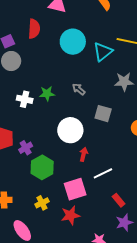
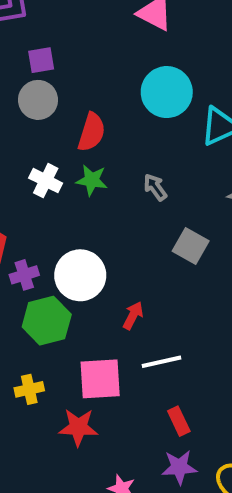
red semicircle: (34, 29) -> (92, 132), moved
white circle: (70, 130) -> (80, 275), moved

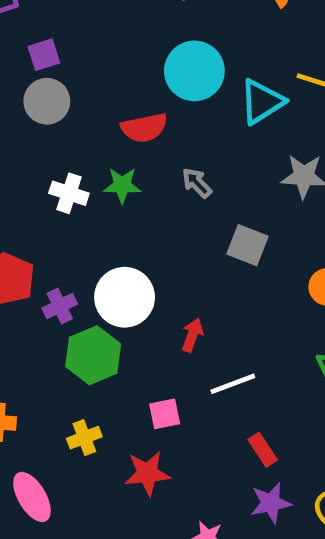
red semicircle: (92, 132) -> (144, 128), moved, turned 69
pink square: (100, 379) -> (165, 414), size x0.6

